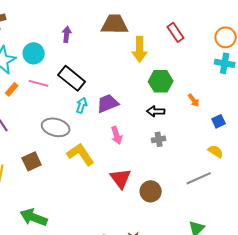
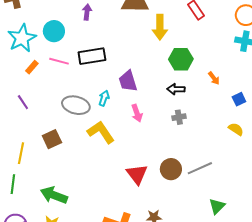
black rectangle: (72, 78) -> (92, 56), turned -48
purple trapezoid: (108, 103) -> (128, 81), turned -85
cyan arrow: (82, 105) -> (104, 98), moved
red triangle: (121, 178) -> (137, 174), moved
gray line: (199, 178) -> (200, 168), moved

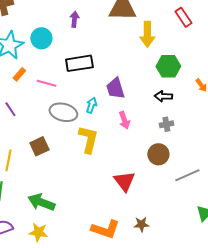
pink line: (59, 61) -> (46, 83), moved
yellow L-shape: (101, 132) -> (88, 139), turned 48
brown circle: (171, 169) -> (158, 154), moved

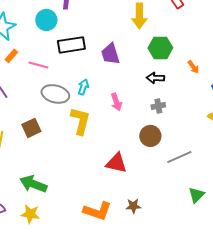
cyan circle: (41, 38) -> (46, 20), moved
purple trapezoid: (115, 88) -> (110, 54), moved
red triangle: (124, 181) -> (116, 163), turned -40

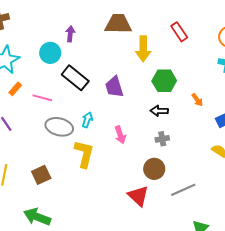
black rectangle: (71, 45) -> (75, 78), turned 48
brown square: (31, 128) -> (41, 175), moved
red triangle: (116, 163) -> (138, 196), moved, turned 30

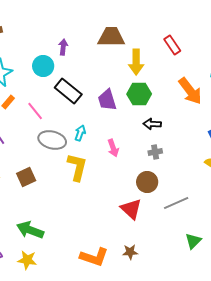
green hexagon: (164, 81) -> (139, 94), moved
pink line: (42, 98) -> (35, 111), turned 36
orange arrow: (197, 100) -> (190, 91), moved, size x2.0
brown square: (41, 175) -> (26, 177), moved

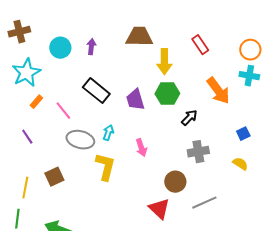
cyan circle: (43, 66) -> (60, 48), moved
black arrow: (152, 124) -> (189, 118), moved, turned 132
gray cross: (155, 152) -> (198, 152), moved, size x1.5

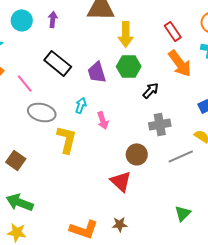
red rectangle: (200, 45) -> (173, 31), moved
cyan arrow: (108, 133) -> (81, 105), moved
brown square: (54, 177) -> (16, 160), moved, turned -30
gray line: (204, 203) -> (181, 156), moved

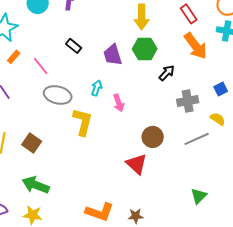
black rectangle: (58, 63) -> (74, 46), size x0.6
gray cross: (160, 124) -> (188, 101), moved
brown star: (120, 224) -> (136, 216), moved

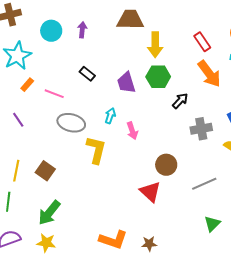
pink line: (41, 66) -> (54, 94), turned -30
gray line: (197, 139) -> (204, 184), moved
green arrow: (36, 185) -> (49, 213), turned -72

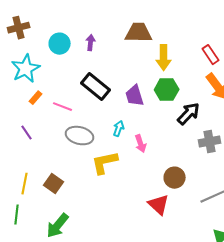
black rectangle: (87, 74) -> (96, 87), size x1.8
black arrow: (180, 101) -> (189, 114), size x1.4
yellow L-shape: (96, 150) -> (105, 163), turned -116

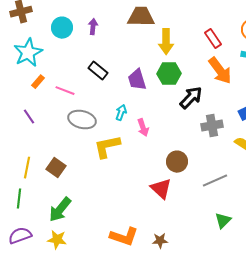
black rectangle: (96, 87) -> (98, 71), size x0.7

